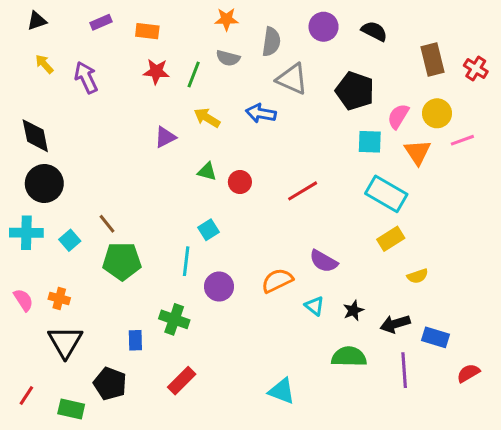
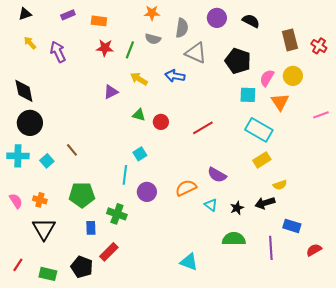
pink line: (462, 140) -> (321, 115), moved
green pentagon: (122, 261) -> (82, 195), moved
black arrow: (395, 324) -> (265, 203), moved
red rectangle: (182, 381) -> (109, 252), moved
black pentagon: (110, 384) -> (82, 267), moved

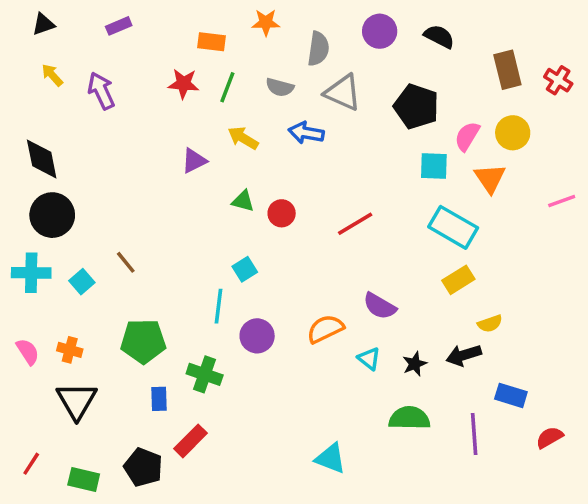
orange rectangle: (99, 21) -> (212, 42), moved
gray semicircle: (153, 39) -> (280, 87), moved

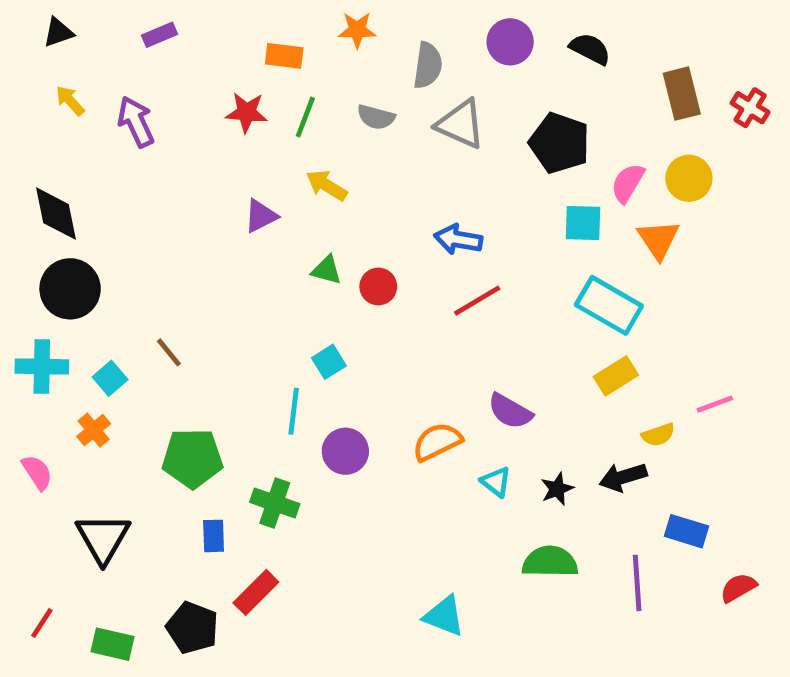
blue arrow: (306, 133) -> (458, 239), moved
pink line: (562, 201) -> (715, 404), moved
orange cross: (70, 350) -> (94, 430), moved, turned 35

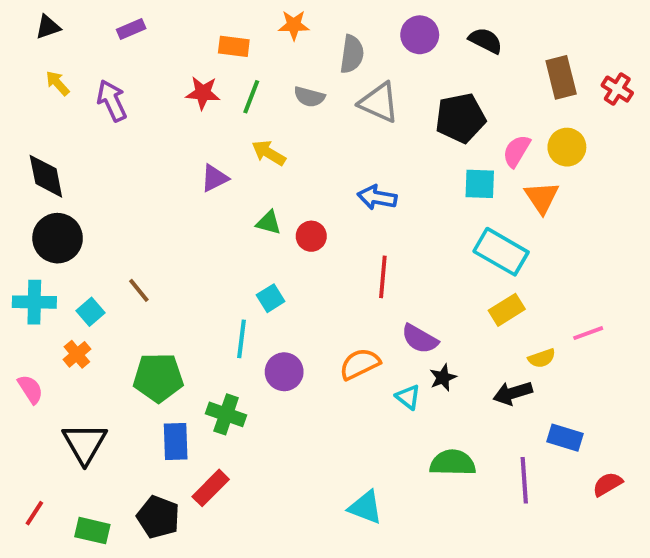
black pentagon: (559, 143) -> (460, 118), turned -30
red line: (477, 301) -> (383, 277), moved, turned -54
black star: (557, 489) -> (443, 378), moved
blue rectangle: (214, 536) -> (176, 441), size x1.4

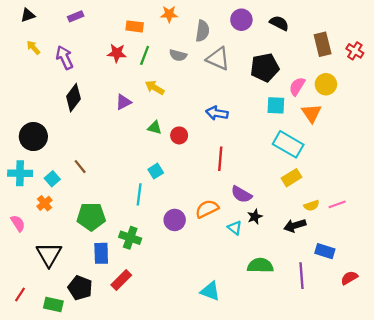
black diamond: (46, 176) -> (73, 98), moved, turned 48
pink line: (588, 333) -> (337, 204), moved
purple circle: (284, 372) -> (175, 220), moved
black pentagon: (158, 517) -> (80, 288), moved

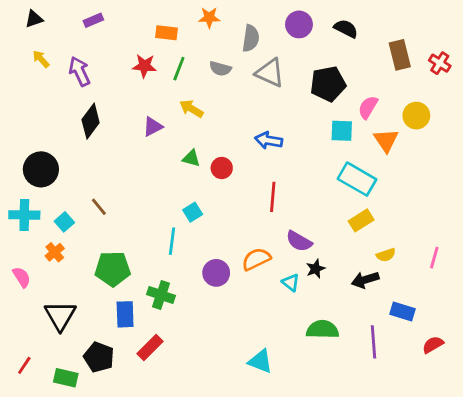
yellow circle: (326, 84) -> (416, 116), moved
pink line: (337, 204) -> (434, 258), moved, turned -54

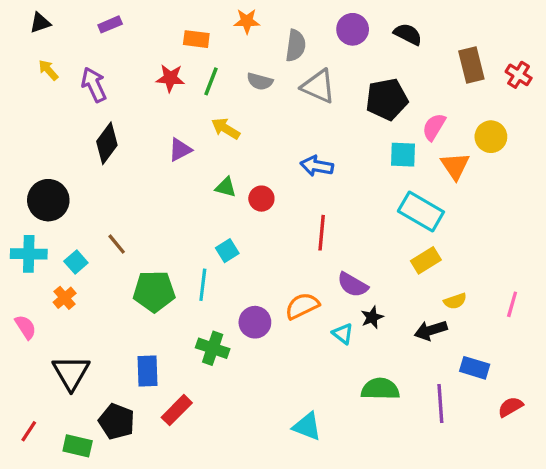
green pentagon: (113, 269) -> (154, 291), moved
green cross: (161, 295) -> (213, 348), moved

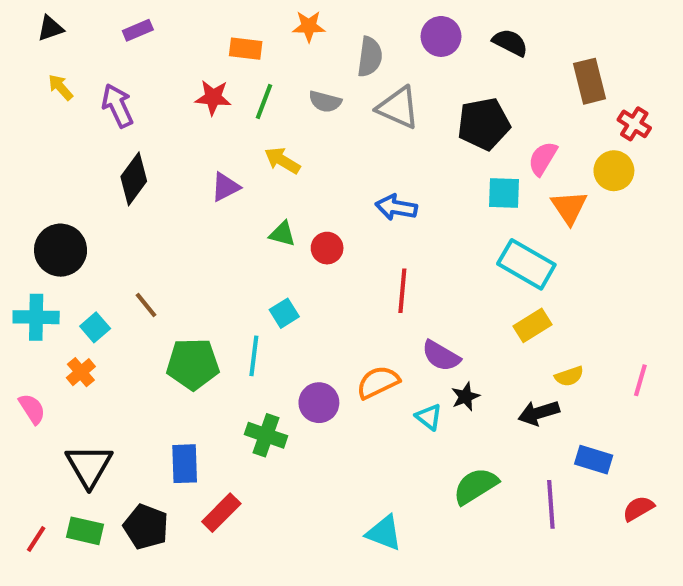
red cross: (519, 75) -> (634, 124), moved
green semicircle: (380, 389) -> (476, 486), turned -33
green rectangle: (78, 446) -> (85, 531), moved

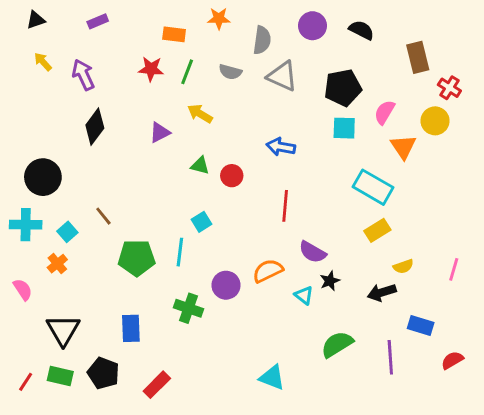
cyan square: (504, 193) -> (344, 128), moved
red rectangle: (221, 513) -> (157, 385), moved

